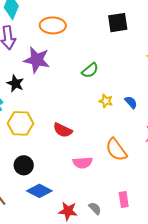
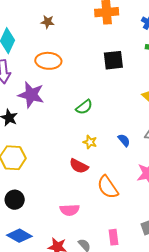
yellow star: (106, 101) -> (90, 142), moved
red semicircle: (63, 130) -> (79, 166), moved
pink semicircle: (83, 163) -> (70, 210), moved
blue diamond: (39, 191) -> (19, 236), moved

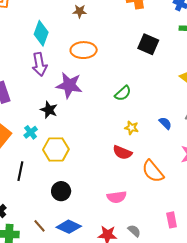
black square: (113, 60) -> (148, 44), turned 35
pink rectangle: (113, 237) -> (172, 220), moved

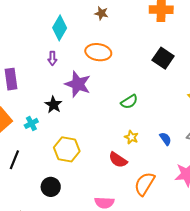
purple arrow: (39, 64) -> (52, 58), size x0.6
yellow hexagon: (56, 149) -> (67, 149), moved
orange semicircle: (153, 171) -> (145, 184), turned 60

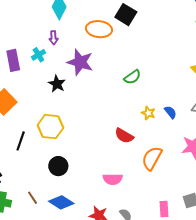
black square: (163, 58) -> (126, 15), moved
cyan cross: (31, 123) -> (38, 55), moved
yellow star: (131, 137) -> (148, 113), moved
yellow hexagon: (67, 149) -> (50, 127), moved

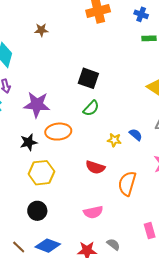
black square: (126, 15) -> (88, 78), moved
orange ellipse: (99, 29) -> (58, 132), moved
black star: (57, 84) -> (29, 142), moved, turned -30
yellow hexagon: (50, 127) -> (41, 173), moved

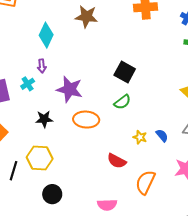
brown star: (41, 30) -> (86, 17), size x1.6
black star: (29, 142) -> (44, 119), moved
yellow hexagon: (41, 173) -> (40, 158), moved

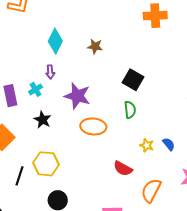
brown star: (86, 17) -> (95, 46), moved, size x0.7
green semicircle: (122, 102) -> (130, 110), turned -60
black star: (44, 119) -> (43, 120), moved, turned 30

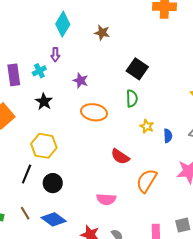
purple star: (77, 96) -> (81, 81), size x0.6
blue semicircle: (169, 144) -> (168, 136), turned 32
yellow star: (147, 145) -> (147, 126), moved
black line: (20, 176) -> (27, 174), moved

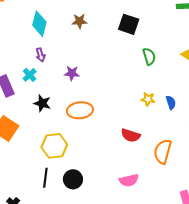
black square: (137, 69) -> (129, 24), moved
green semicircle: (132, 98) -> (149, 56), moved
orange ellipse: (94, 112) -> (80, 110), moved

